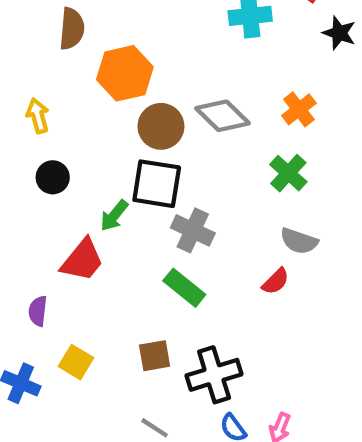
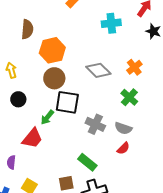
brown circle: (161, 126) -> (54, 78), moved
gray cross: (193, 230) -> (95, 124), moved
gray semicircle: (299, 241) -> (123, 128), moved
green rectangle: (184, 288) -> (87, 162), moved

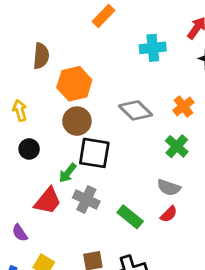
gray cross: (95, 124) -> (86, 200), moved
purple semicircle: (11, 162) -> (20, 233), turned -40
green rectangle: (87, 162) -> (130, 217), moved

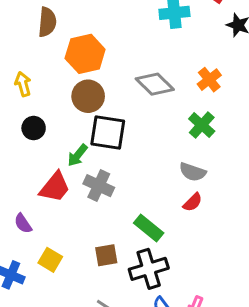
green rectangle: (130, 217) -> (149, 228), moved

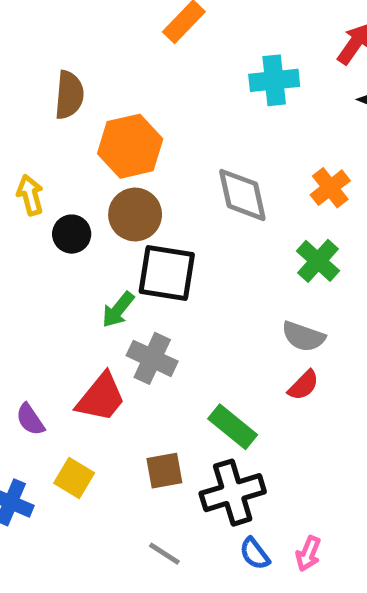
gray diamond: (155, 84) -> (242, 195), turned 33
black circle: (34, 128) -> (72, 234), moved
red trapezoid: (55, 187) -> (101, 397), moved

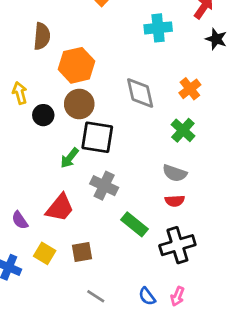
gray cross: (152, 358) -> (104, 186), moved
red semicircle: (303, 385) -> (175, 201), turned 42
brown square: (164, 471) -> (82, 252), moved
black cross: (233, 493) -> (177, 245), moved

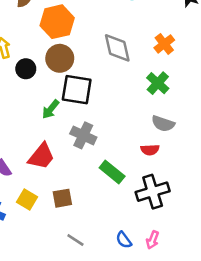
gray semicircle: (175, 173) -> (163, 124), moved

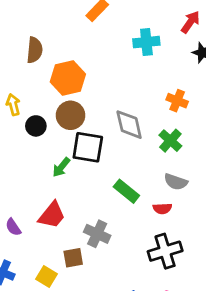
orange cross: (164, 44) -> (177, 101), turned -30
gray diamond: (117, 48) -> (129, 125), moved
gray cross: (83, 135) -> (97, 234), moved
green rectangle: (112, 172) -> (126, 191), moved
yellow square: (27, 199) -> (47, 276), moved

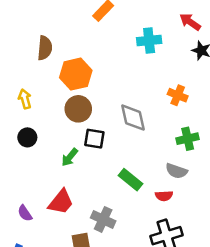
red arrow: (190, 22) -> (190, 22), turned -90
black circle: (36, 126) -> (27, 137), moved
green cross: (170, 141) -> (188, 139), moved, turned 35
black square: (88, 147) -> (94, 139), size x0.7

